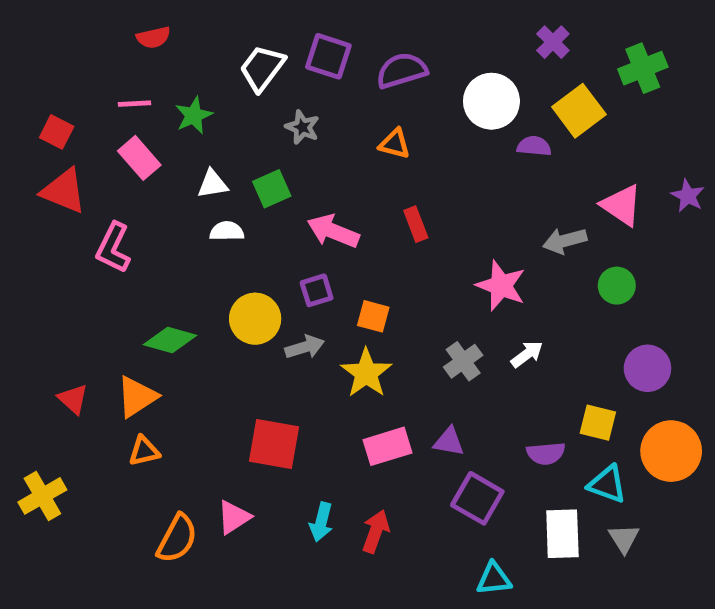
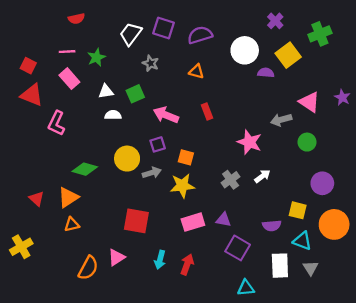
yellow star: (366, 373) -> (182, 186), turned 30

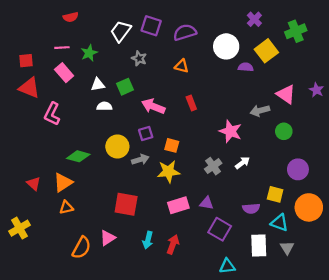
red square: (28, 66) -> (26, 61), turned -32

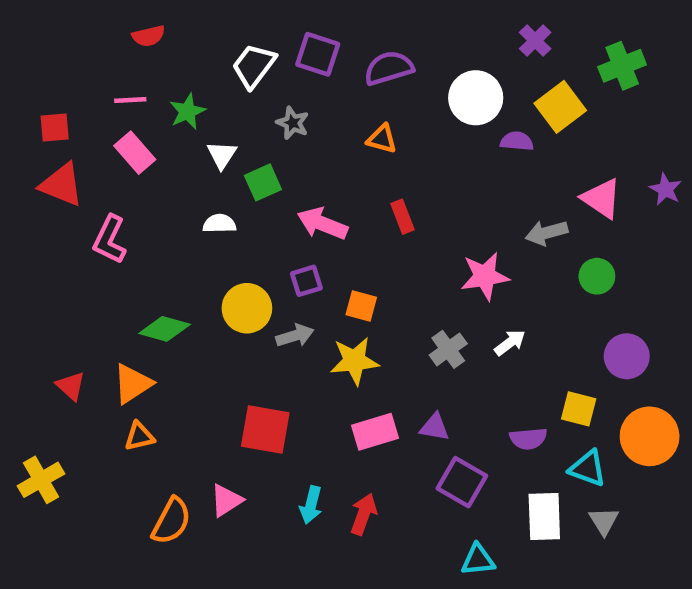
white triangle: (98, 85) -> (222, 155), moved, turned -48
pink star: (230, 131) -> (485, 276), turned -30

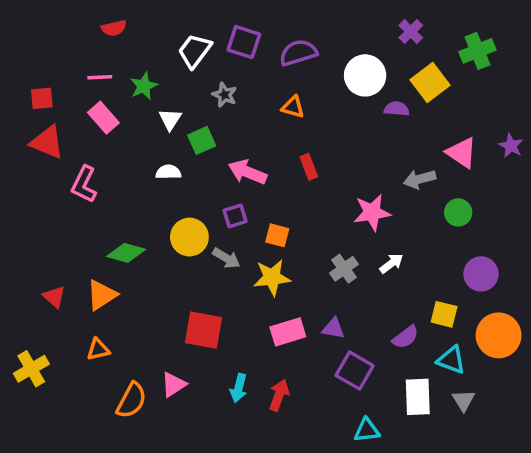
gray arrow: (295, 336) -> (226, 258), turned 48
orange triangle: (139, 436) -> (98, 349), moved
purple semicircle: (528, 439) -> (405, 337), turned -32

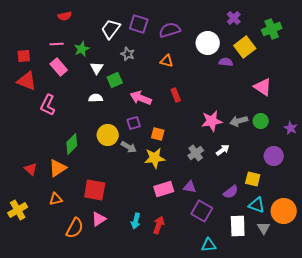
purple star: (511, 146) -> (291, 128), moved
gray arrow: (420, 179) -> (239, 121), moved
green diamond: (126, 253) -> (72, 144), turned -60
red square: (203, 330) -> (95, 190), moved
orange circle: (499, 335) -> (284, 211), moved

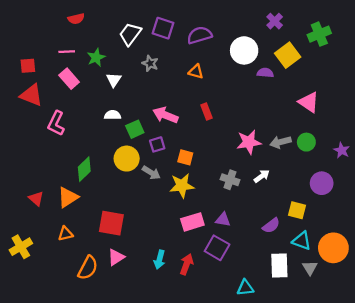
green square: (115, 80) -> (135, 129), moved
gray cross: (196, 153) -> (230, 180), turned -35
purple square: (202, 211) -> (217, 248), moved

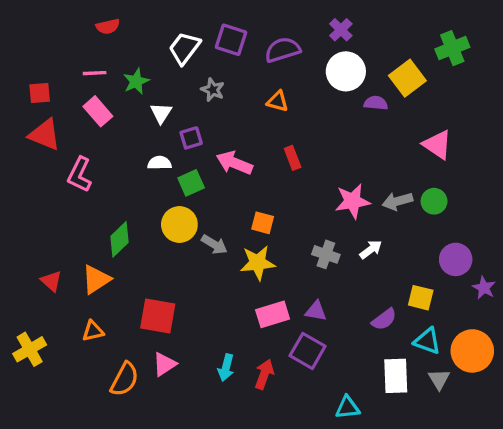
purple cross: (275, 21) -> (341, 30), moved
purple square: (157, 144) -> (191, 138), moved
purple star: (342, 150) -> (484, 288), moved

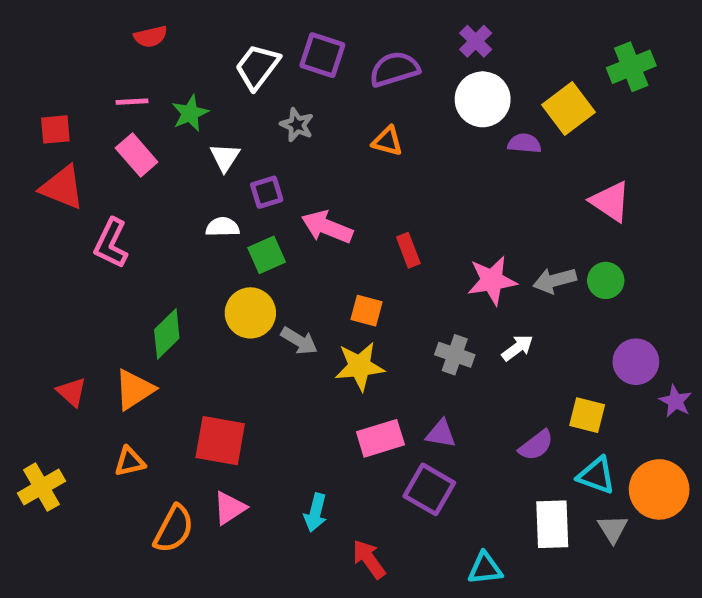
red rectangle: (293, 158) -> (408, 250), moved
red arrow: (264, 374) -> (369, 559), moved, turned -56

